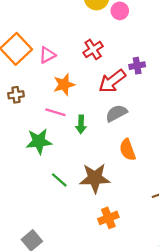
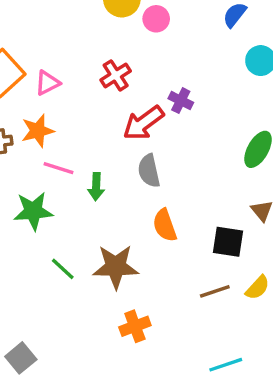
purple cross: (137, 66) -> (181, 101), turned 35
orange star: (64, 85) -> (38, 131), moved
gray semicircle: (116, 113) -> (149, 171), turned -75

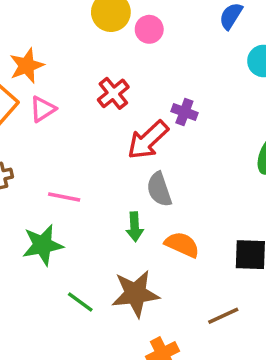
orange star: (38, 131) -> (27, 66), moved
green arrow: (96, 187) -> (135, 227), moved
orange semicircle: (165, 225) -> (182, 245), turned 140
brown line: (215, 291) -> (223, 316), moved

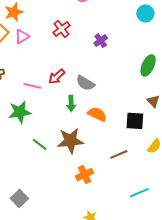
purple cross: (184, 112) -> (101, 41), turned 32
red arrow: (148, 140) -> (57, 77), moved, size x0.7
gray semicircle: (159, 189) -> (85, 83), turned -42

